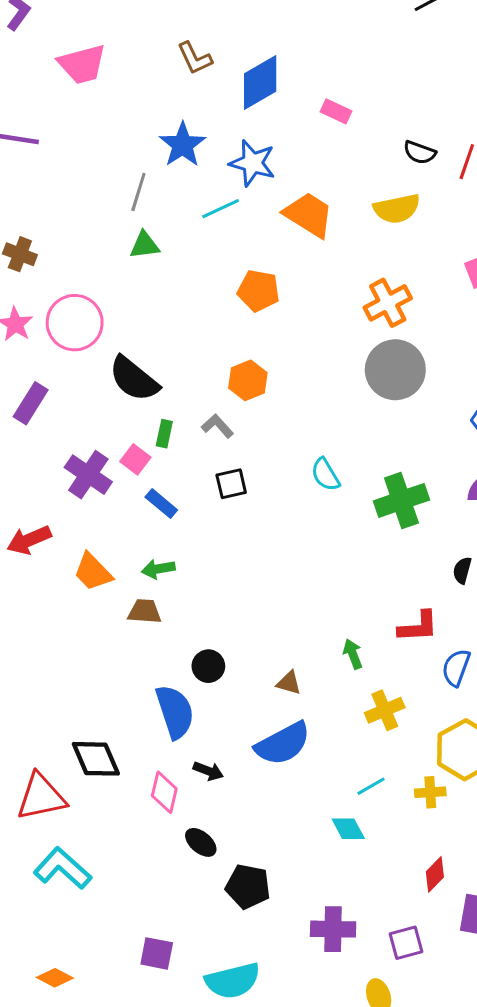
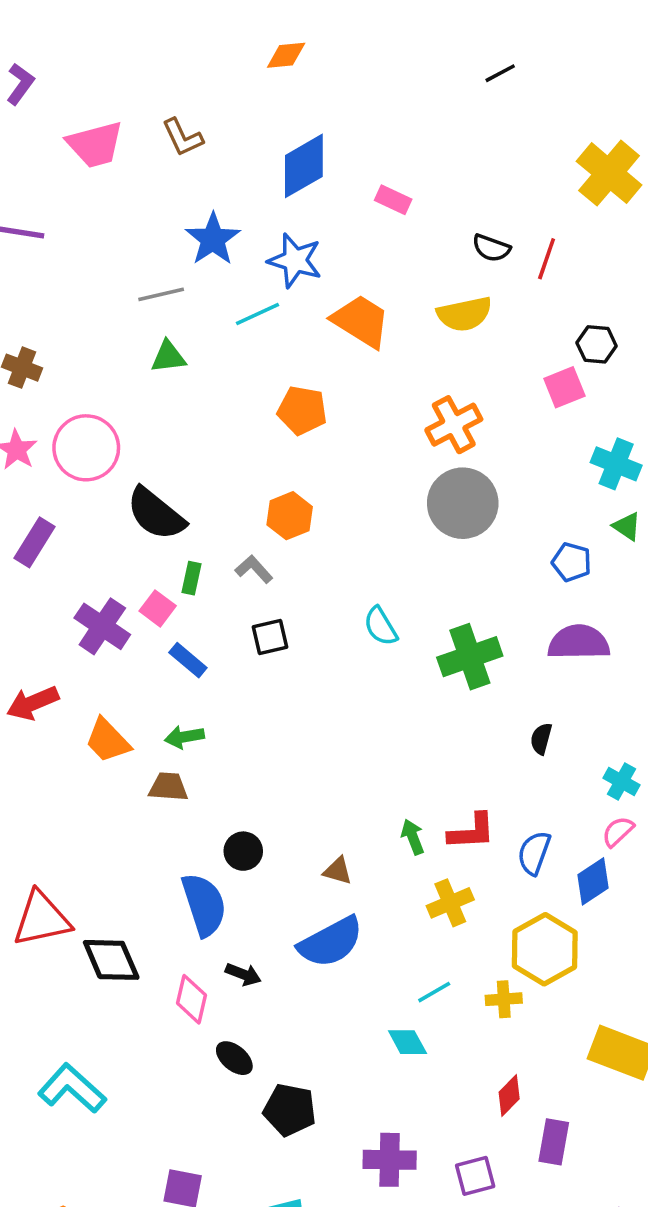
brown L-shape: (195, 58) -> (183, 137), moved
gray line: (138, 192) -> (161, 294), turned 60
red L-shape: (418, 627) -> (472, 831), moved
red triangle: (41, 797) -> (42, 919), moved

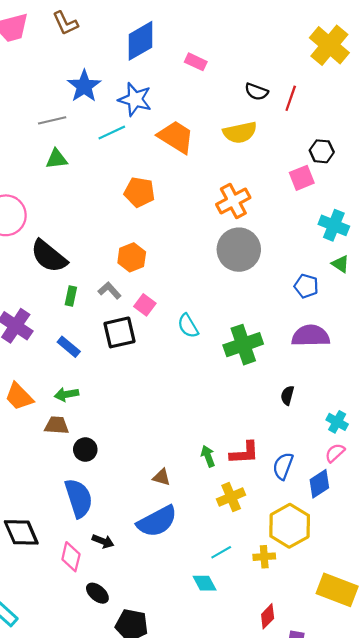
pink square: (158, 608) -> (145, 305), moved
black square: (270, 637) -> (120, 332), size x1.4
black circle: (243, 851) -> (85, 450), moved

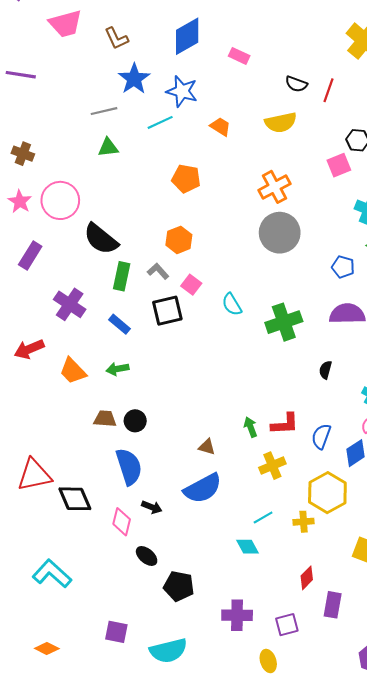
brown L-shape: (65, 23) -> (116, 38), moved
orange trapezoid: (176, 137) -> (220, 127), size x0.6
green rectangle: (71, 296) -> (122, 276), size x1.5
brown trapezoid: (57, 425) -> (105, 419), moved

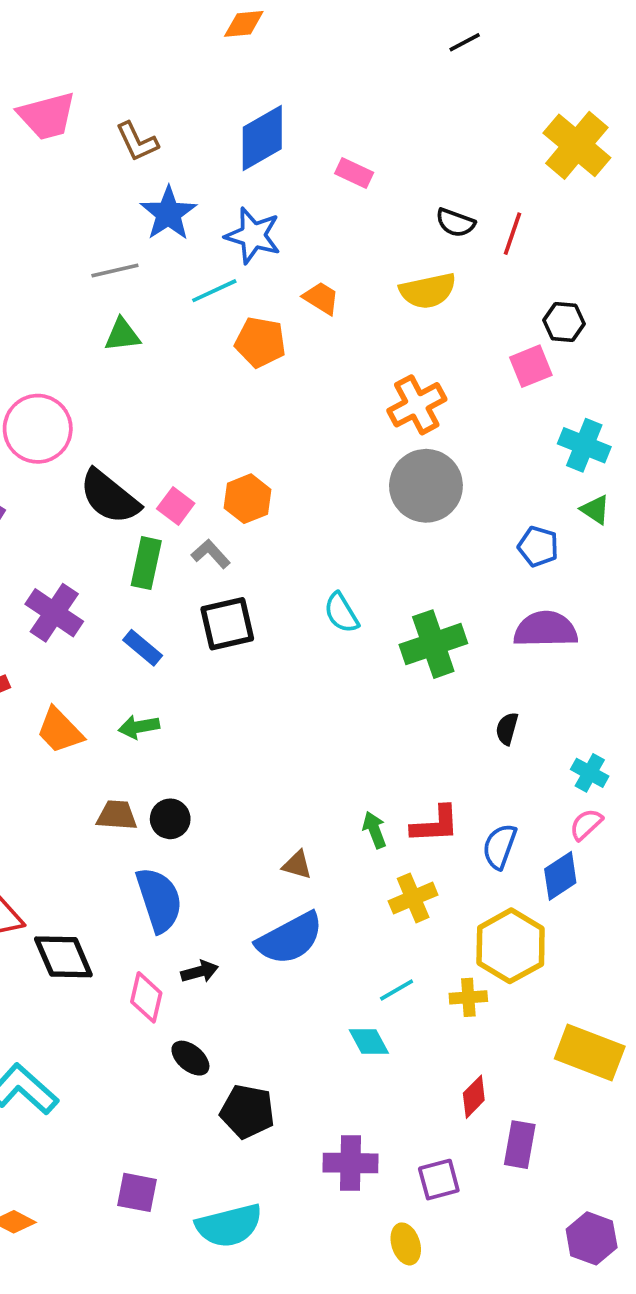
orange pentagon: (186, 179) -> (260, 342), moved
pink square: (191, 285) -> (176, 506), moved
black arrow: (152, 507) -> (200, 972), turned -36

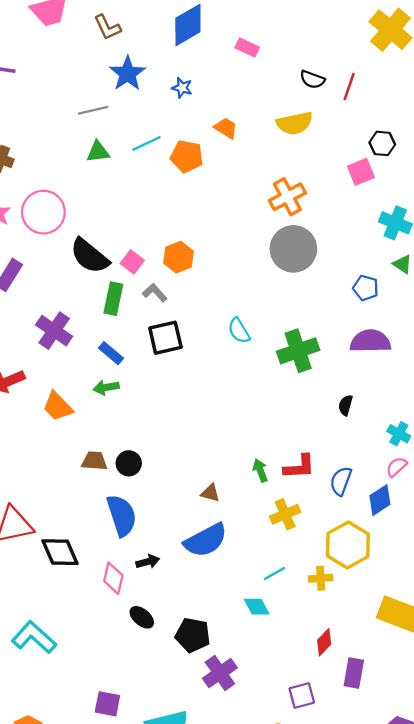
blue star: (253, 236) -> (182, 88), size x0.6
cyan line: (214, 291) -> (146, 143), moved
green arrow: (139, 727) -> (106, 387), moved
black pentagon: (247, 1111) -> (193, 635), moved
purple cross: (351, 1163) -> (220, 673), moved, turned -36

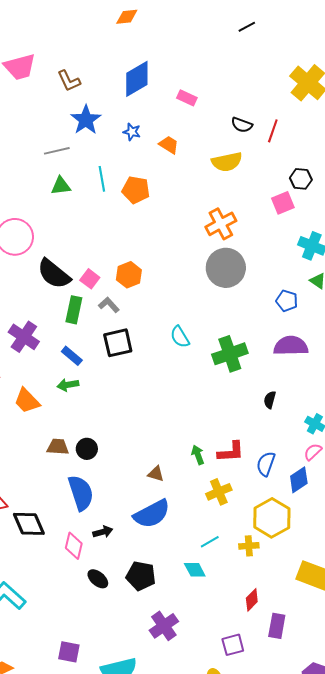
orange trapezoid: (226, 128) -> (169, 145), moved
cyan line: (146, 143) -> (102, 179), turned -75
black pentagon: (193, 635) -> (141, 576), moved

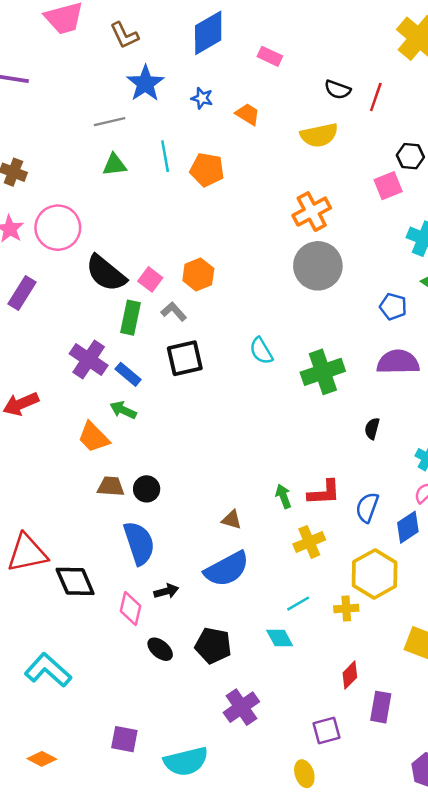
purple cross: (24, 337) -> (89, 360), moved
green arrow: (68, 385) -> (123, 410), turned 35
orange trapezoid: (27, 401) -> (94, 437), moved

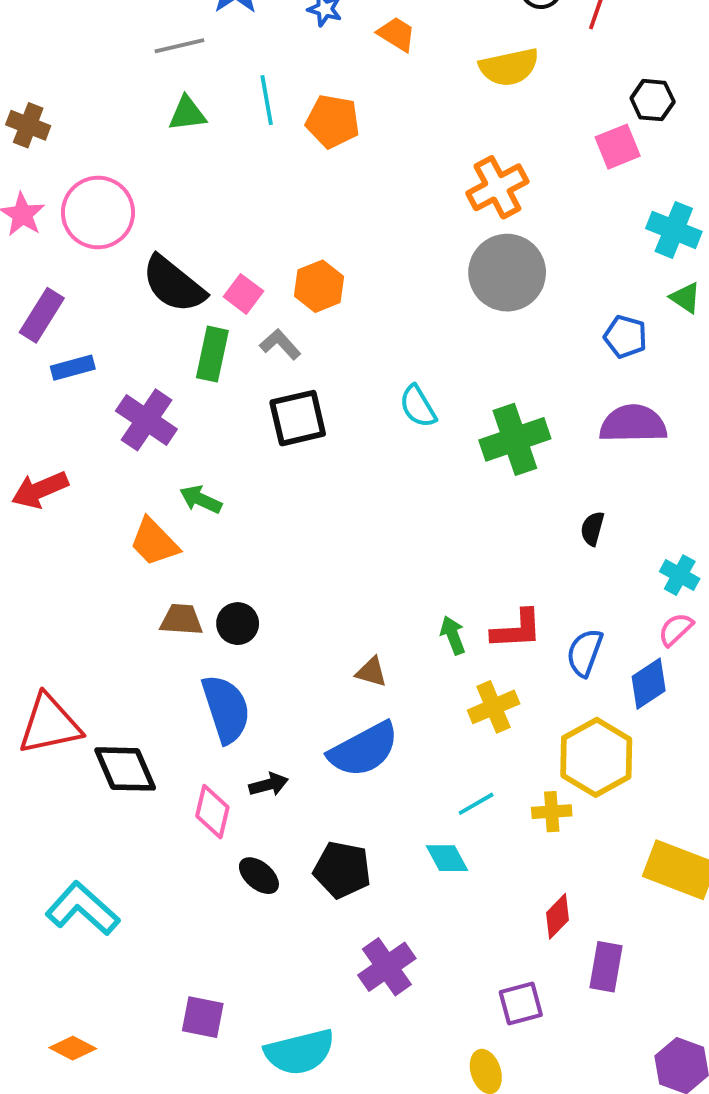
blue rectangle: (128, 374) -> (73, 368), moved, turned -55

